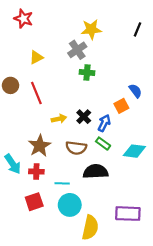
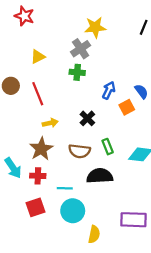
green cross: (87, 72) -> (77, 72), moved
yellow arrow: (59, 119) -> (50, 123), moved
blue arrow: (104, 123) -> (109, 90), moved
green rectangle: (103, 144) -> (108, 147), turned 32
yellow semicircle: (90, 228) -> (94, 234), size x0.7

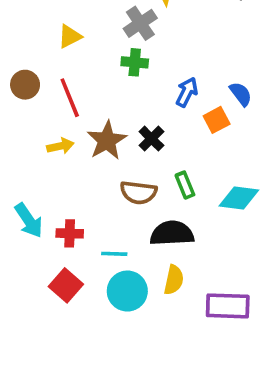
yellow arrow: (50, 123) -> (60, 146), moved
brown star: (41, 149) -> (107, 140), moved
red square: (36, 207) -> (66, 285), turned -30
yellow semicircle: (94, 234) -> (174, 280), moved

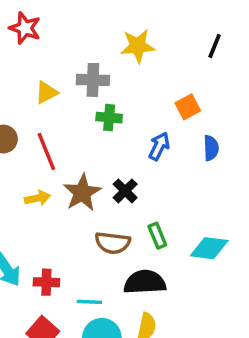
gray cross: (140, 23) -> (93, 80), moved, turned 36
blue semicircle: (241, 94) -> (211, 148), turned 35
orange square: (217, 120) -> (188, 107), moved

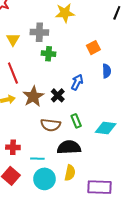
black line: (215, 46) -> (117, 13), moved
yellow triangle: (46, 92) -> (13, 39), turned -32
blue arrow: (159, 146) -> (77, 82), moved

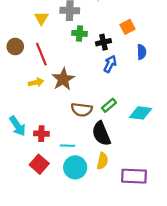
black cross: (58, 95) -> (103, 42), moved, turned 32
green rectangle: (76, 121) -> (109, 105), turned 72
black semicircle: (69, 147) -> (101, 134), turned -110

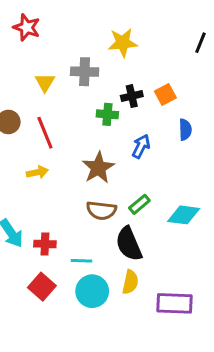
green cross: (80, 33) -> (107, 114), moved
black cross: (103, 42) -> (132, 96), moved
brown star: (63, 79) -> (98, 168), moved

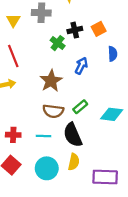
green cross: (107, 114) -> (58, 43), turned 32
cyan line: (82, 261) -> (43, 136), moved

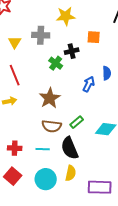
orange square: (99, 29) -> (94, 37), moved, turned 32
blue arrow: (81, 66) -> (89, 84), moved

